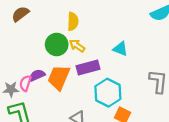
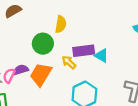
yellow arrow: (77, 46) -> (69, 62), moved
purple rectangle: (88, 68) -> (84, 51), moved

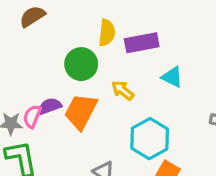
purple rectangle: (84, 51) -> (142, 43), moved

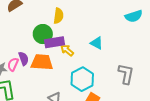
purple rectangle: (142, 43) -> (54, 42), moved
purple semicircle: (50, 106) -> (24, 59), turned 88
orange trapezoid: (81, 112) -> (42, 62), turned 65

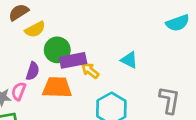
yellow semicircle: (58, 16) -> (35, 29), moved, turned 56
purple semicircle: (24, 59) -> (33, 71), moved, turned 40

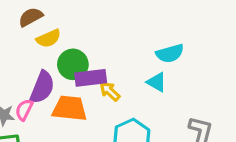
cyan semicircle: (178, 23) -> (170, 53), moved
purple semicircle: (33, 71) -> (42, 87), size x1.5

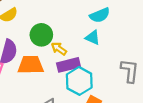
green circle: (73, 64) -> (41, 35), moved
purple rectangle: (91, 78) -> (68, 65), moved

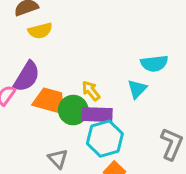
green circle: (41, 35) -> (73, 110), moved
cyan triangle: (93, 38) -> (137, 89), turned 35

